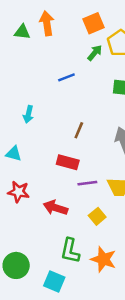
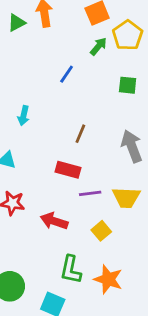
green triangle: (22, 32) -> (17, 23), turned -35
blue line: (66, 77) -> (67, 74), turned -35

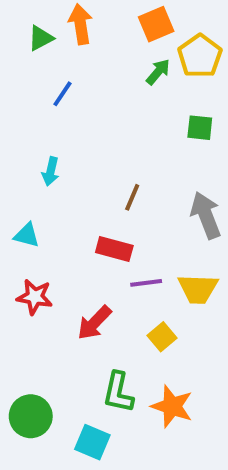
blue line: (67, 74) -> (63, 94), moved
red arrow: (54, 221) -> (94, 323), turned -64

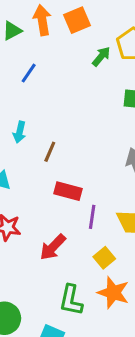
orange square: (156, 24) -> (77, 20), moved
brown line: (132, 197) -> (50, 152), moved
purple line: (146, 283) -> (92, 217), turned -75
orange star: (172, 406) -> (113, 293), moved

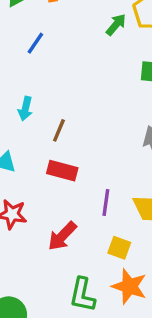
red rectangle: (68, 191) -> (62, 171), moved
yellow square: (104, 258) -> (119, 248), turned -30

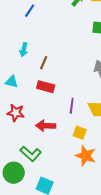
red arrow: (62, 236) -> (46, 126), turned 48
green L-shape: (82, 295) -> (31, 154), moved, turned -60

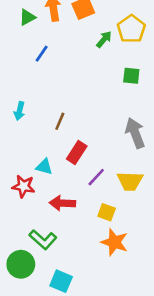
cyan arrow: (24, 50) -> (20, 111), moved
cyan triangle: (12, 82) -> (44, 167), moved
red rectangle: (46, 87) -> (77, 152), moved, turned -72
purple line: (72, 106) -> (96, 177), turned 35

